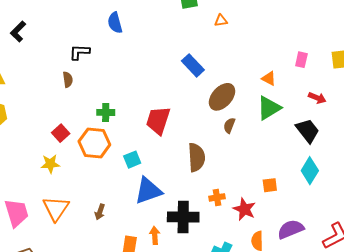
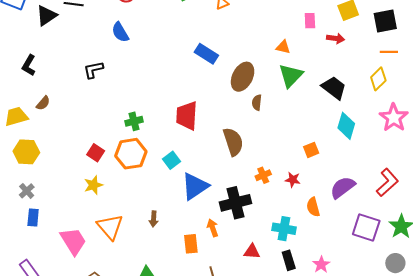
brown semicircle: (68, 80) -> (43, 103), moved, turned 63
red arrow: (317, 98) -> (336, 38), moved
red star: (244, 209) -> (293, 180), size x0.7

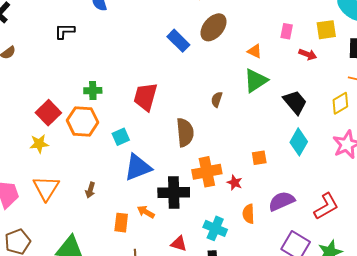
brown ellipse: (243, 77) -> (213, 27), moved
red square: (96, 153) -> (48, 113), size x1.4
orange cross: (263, 175) -> (207, 172), size x1.8
orange arrow: (213, 228) -> (146, 212), turned -54

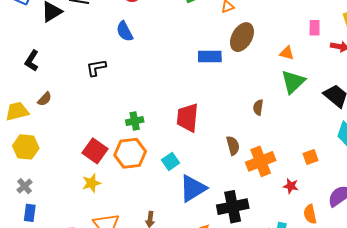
blue rectangle: (178, 41) -> (210, 57), turned -35
brown semicircle: (185, 132) -> (233, 146), size x0.7
orange cross: (207, 172) -> (261, 161), moved

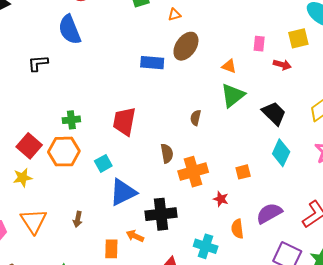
blue semicircle: (125, 31) -> (70, 30), size x1.4

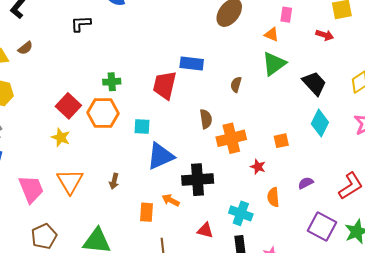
pink rectangle: (259, 44) -> (286, 15), moved
blue rectangle: (152, 63) -> (192, 64), moved
cyan square: (103, 163) -> (142, 126), turned 30
yellow star: (23, 178) -> (61, 137), turned 30
purple semicircle: (269, 213) -> (306, 183), size x0.6

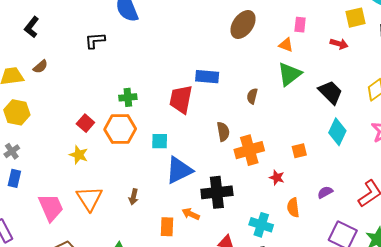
red square: (68, 106) -> (85, 123), size x0.7

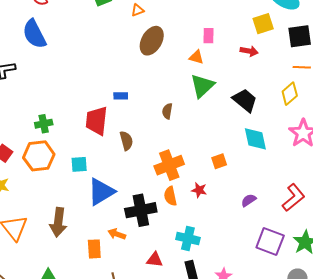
blue rectangle: (207, 77) -> (121, 96), size x0.6
brown semicircle: (223, 132) -> (126, 141), moved
cyan diamond: (337, 132) -> (255, 139), turned -32
brown arrow: (134, 197) -> (58, 222), size x1.8
orange semicircle: (293, 207) -> (170, 196), moved

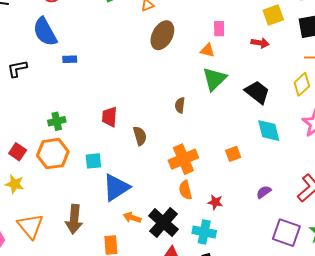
blue rectangle: (121, 96) -> (70, 59), moved
red trapezoid: (97, 121) -> (110, 117), size x0.7
red star: (199, 190) -> (215, 202), moved
black cross: (141, 210) -> (163, 223), moved, turned -36
orange arrow: (117, 234) -> (132, 218), moved

